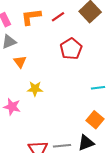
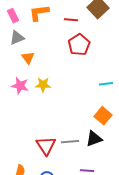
red line: (58, 17) -> (71, 20), moved, turned 40
pink star: (12, 107) -> (20, 86), moved

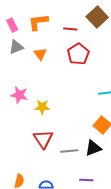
orange triangle: (28, 58) -> (40, 54), moved
yellow star: (43, 85) -> (42, 107), moved
red triangle: (46, 146) -> (43, 139), moved

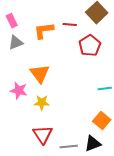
orange L-shape: (38, 22) -> (44, 31), moved
orange triangle: (40, 54) -> (40, 74), moved, size x1.5
red pentagon: (78, 54) -> (90, 46), moved

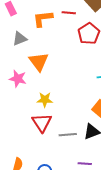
gray triangle: (16, 43) -> (20, 39), moved
yellow star: (42, 103) -> (45, 100), moved

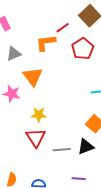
red line: (69, 13) -> (63, 28), turned -40
orange L-shape: (43, 19) -> (46, 43), moved

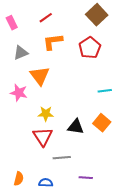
red line: (63, 28) -> (46, 18), moved
black triangle: (86, 147) -> (76, 127), moved, turned 30
gray line: (62, 150) -> (62, 158), moved

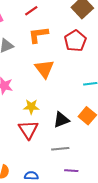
orange triangle: (40, 76) -> (44, 69), moved
black triangle: (76, 127) -> (61, 120), turned -30
gray line: (62, 158) -> (60, 149), moved

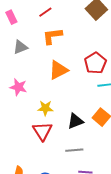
red pentagon: (75, 41) -> (95, 63), moved
orange triangle: (44, 69) -> (58, 70), turned 40

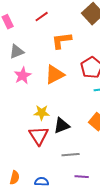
orange L-shape: (52, 36) -> (62, 41), moved
pink star: (18, 87) -> (23, 76), moved, turned 30
black triangle: (75, 121) -> (62, 126), moved

